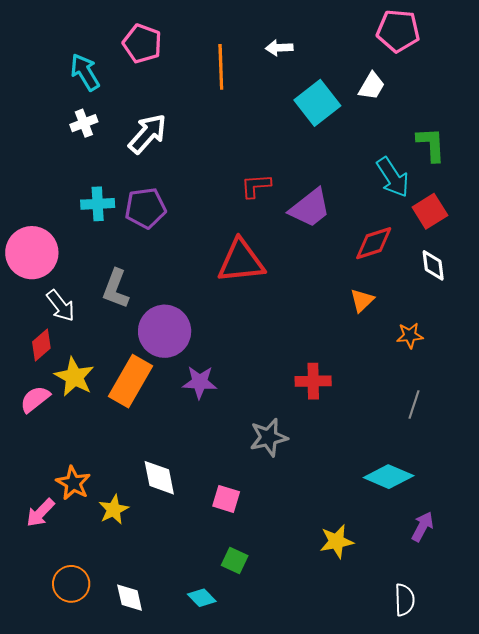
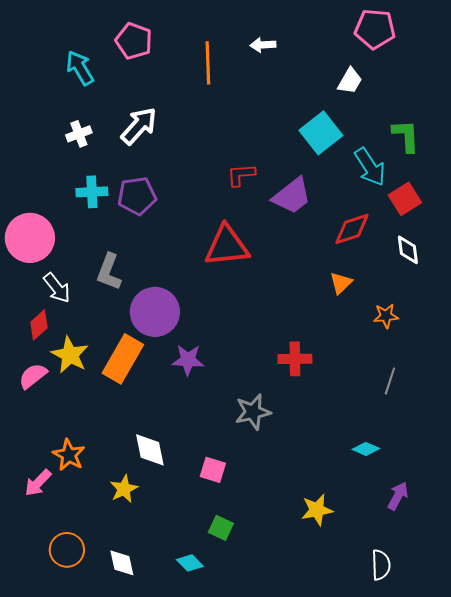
cyan square: (317, 103) -> (321, 133), moved
white cross: (84, 123) -> (79, 134), moved
cyan diamond: (389, 477) -> (366, 449), size x0.6
yellow star: (114, 510) -> (124, 489), moved

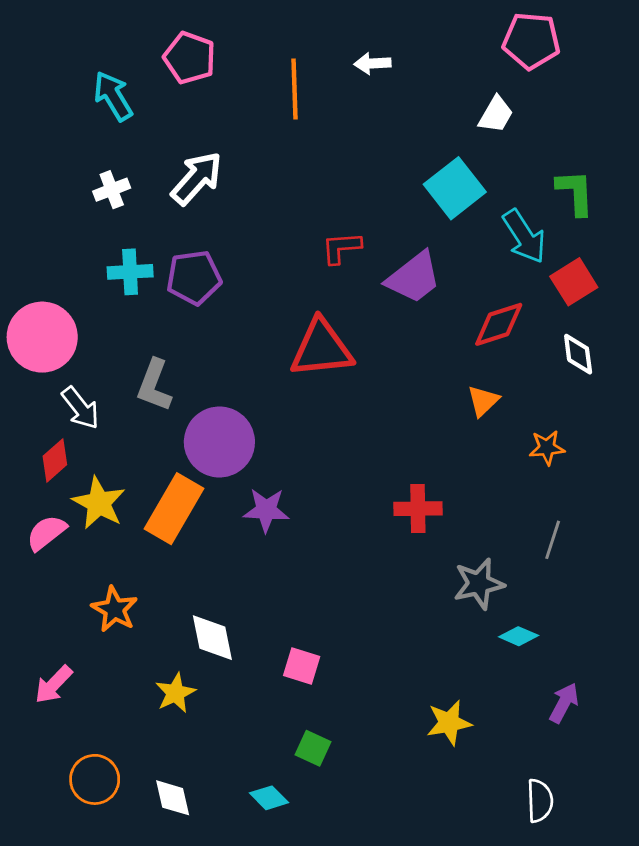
gray star: (253, 412) -> (479, 584), moved
orange star: (69, 455) -> (114, 609), moved

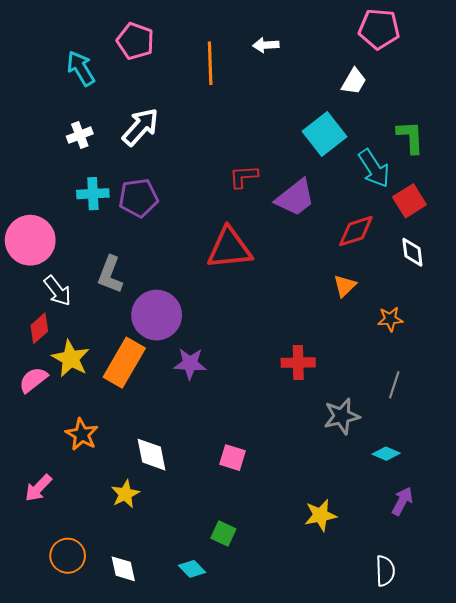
cyan diamond: (519, 636) -> (386, 454), moved
pink square: (302, 666) -> (232, 458), moved

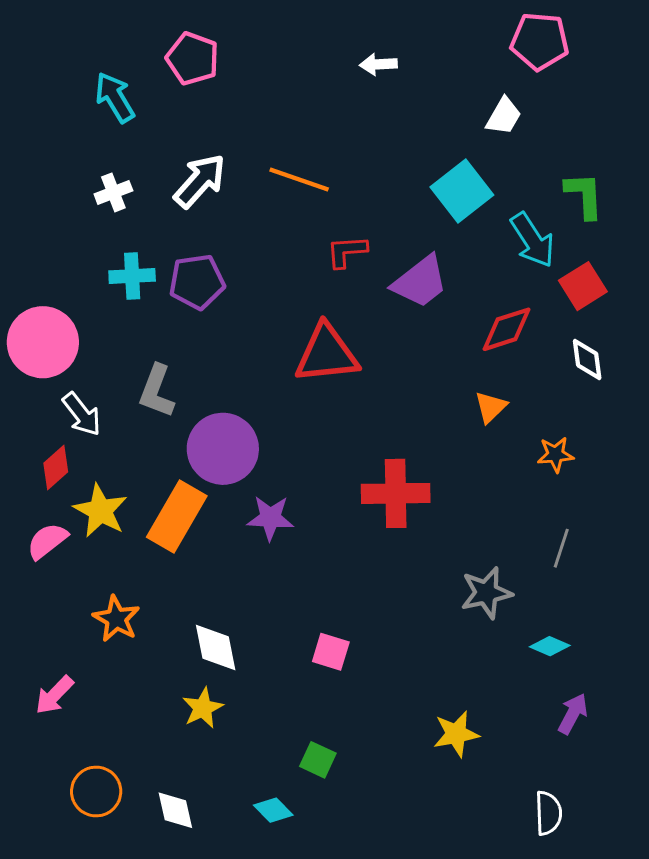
orange line: (210, 63) -> (299, 180), moved, turned -69
red cross: (298, 363) -> (396, 493), moved, size x1.4
yellow star: (125, 494) -> (203, 708), moved

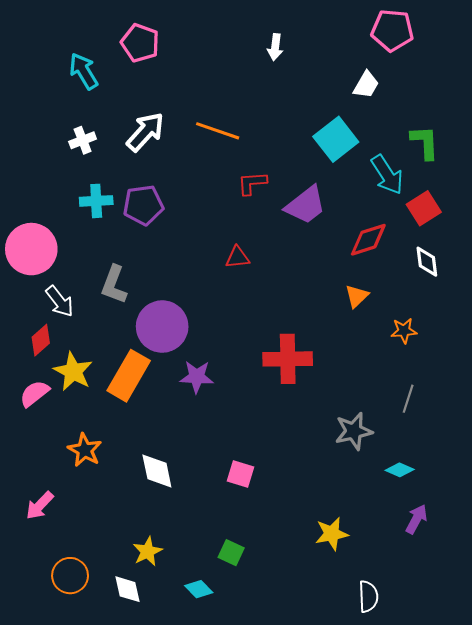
white arrow: (378, 64) -> (275, 47), turned -80
red triangle: (327, 354) -> (237, 257), size x0.5
yellow star: (203, 708) -> (147, 552), moved
white semicircle: (548, 813) -> (368, 597), moved

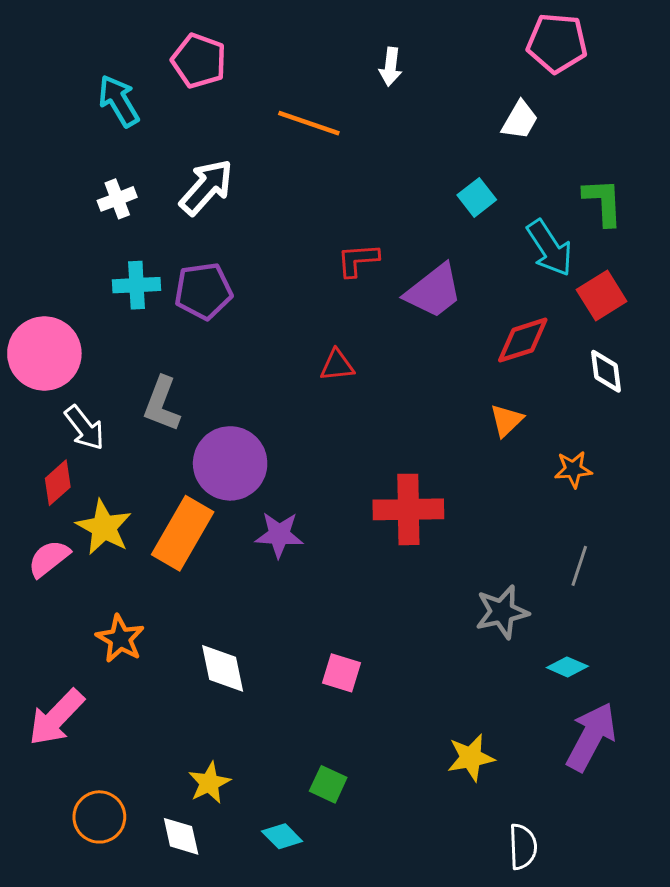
orange line: (218, 131) -> (309, 123), moved
cyan square: (336, 139) -> (477, 197), size x0.6
pink arrow: (40, 505) -> (56, 717), size x1.4
purple arrow: (416, 519) -> (591, 737), size x1.6

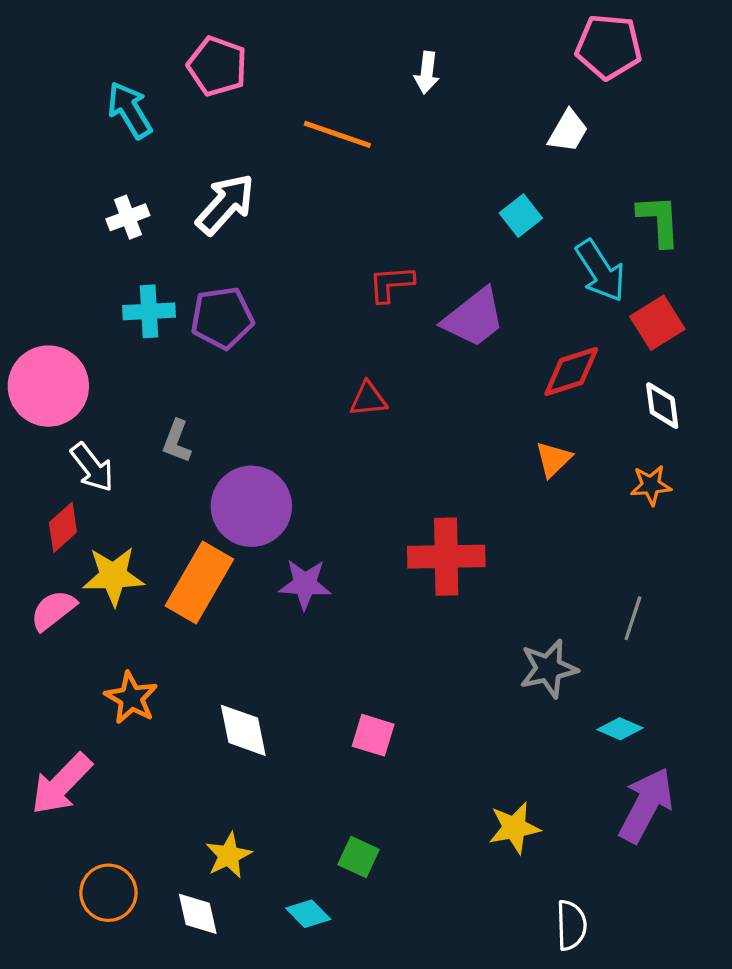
gray L-shape: (162, 404) -> (177, 441), size x0.7
orange star: (573, 469) -> (651, 485), moved
yellow star: (104, 527) -> (113, 576), turned -30

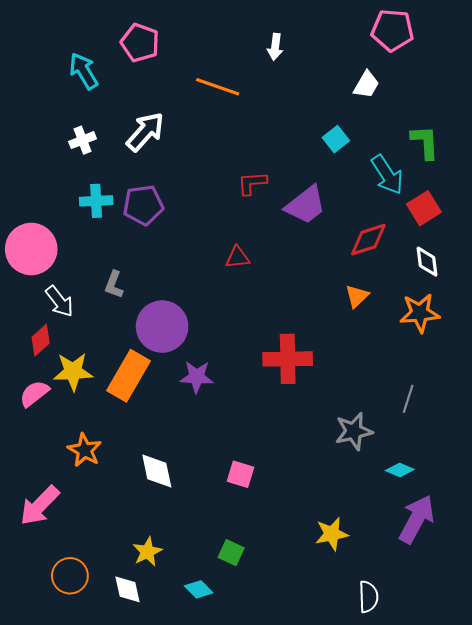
orange star: (651, 485) -> (420, 313), size x1.5

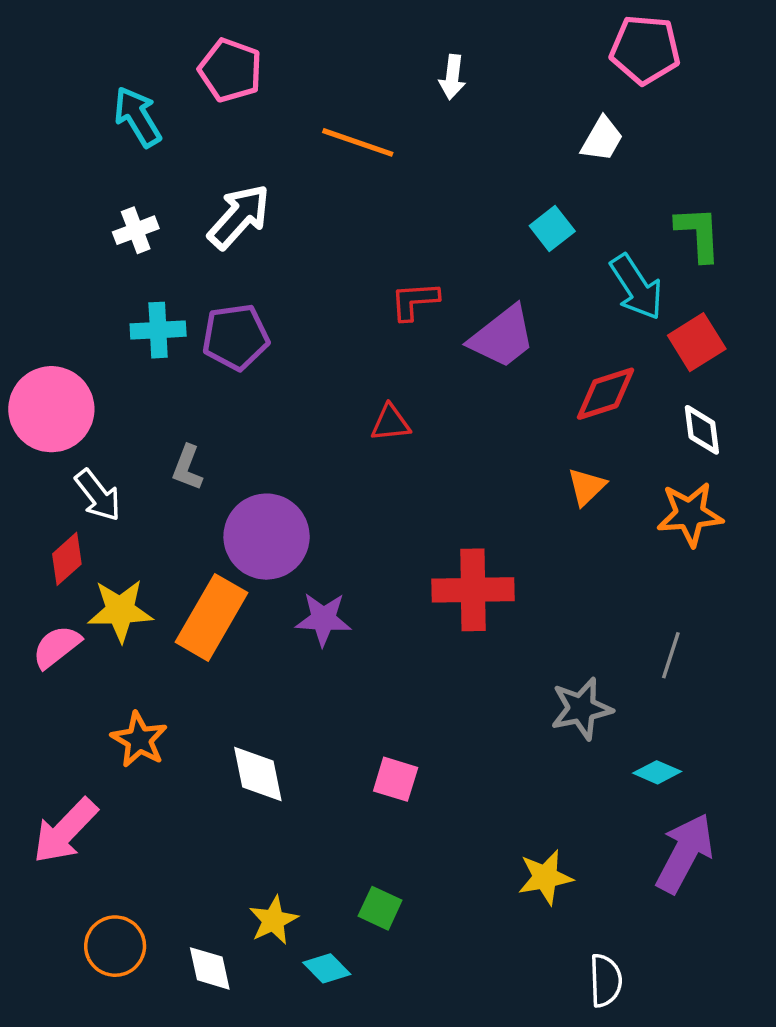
yellow star: (147, 552) -> (273, 920), moved

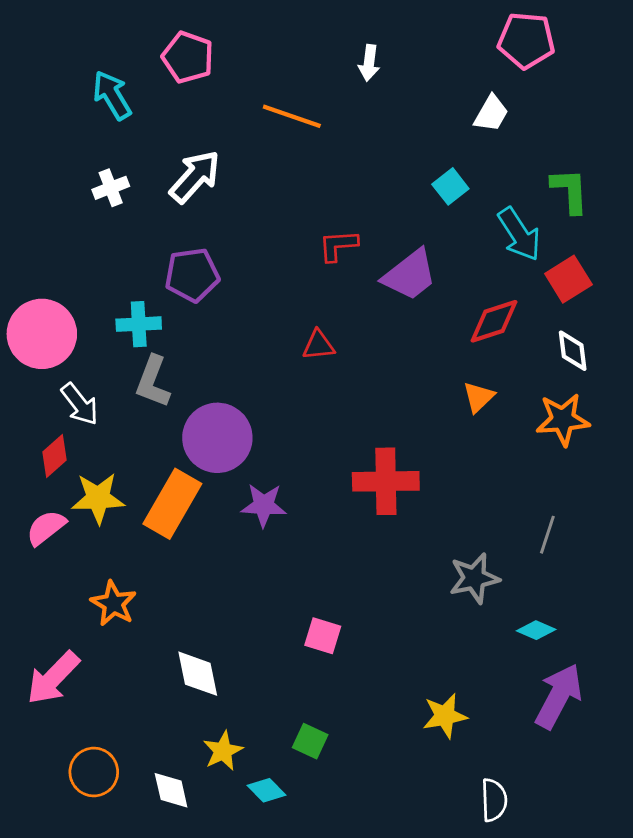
cyan cross: (158, 330) -> (139, 324), moved
gray L-shape: (187, 468) -> (153, 382), size x1.4
white diamond: (258, 774) -> (198, 674), moved

